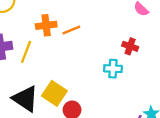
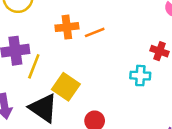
yellow line: (26, 52) -> (34, 66), moved
yellow square: (54, 93) -> (66, 87), moved

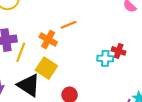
orange cross: (67, 27) -> (48, 39), moved, turned 36
red cross: (159, 51) -> (119, 51), moved

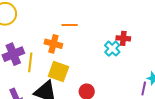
orange line: (69, 25) -> (70, 25), turned 35
cyan cross: (105, 58) -> (112, 49), turned -35

